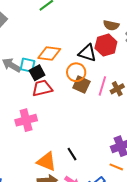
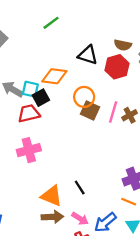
black triangle: (87, 53) -> (88, 55), moved
red trapezoid: (42, 88) -> (29, 113), moved

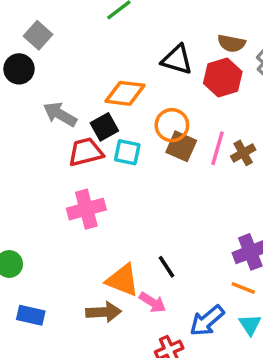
cyan square: (30, 89) -> (127, 152), moved
brown arrow: (52, 217) -> (104, 312), moved
pink arrow: (80, 219) -> (153, 302), moved

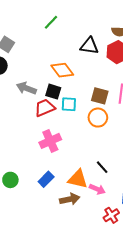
orange diamond: (125, 93) -> (62, 70), turned 55
orange circle: (172, 125) -> (98, 118), moved
black square: (104, 127) -> (53, 92), turned -35
blue rectangle: (31, 315) -> (46, 179), moved, turned -49

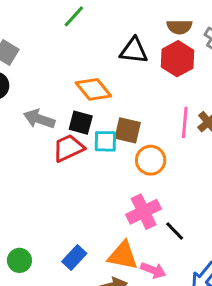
brown square: (100, 96) -> (128, 130), moved
pink cross: (50, 141) -> (144, 212), moved
black line: (102, 167) -> (175, 231), moved

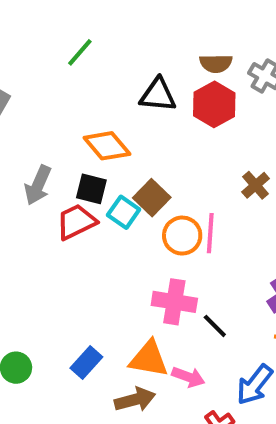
gray arrow: (39, 119) -> (38, 185), turned -84
pink line: (185, 122) -> (210, 233), moved
brown square: (128, 130) -> (152, 198), turned 32
cyan square: (105, 141) -> (124, 212), turned 35
pink cross: (144, 212) -> (174, 302), turned 36

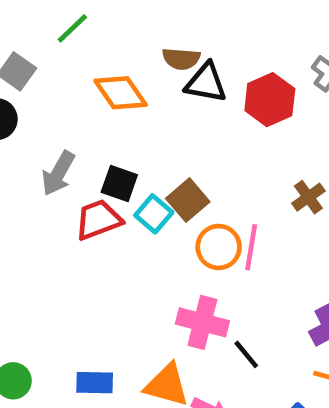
green line: (80, 52) -> (72, 28), moved
brown semicircle: (216, 63) -> (181, 59), moved
orange diamond: (107, 146) -> (121, 93), moved
blue rectangle: (86, 363) -> (95, 383), turned 44

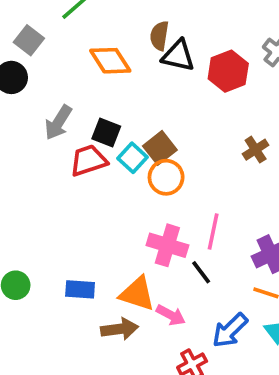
brown semicircle: (181, 59) -> (159, 36), turned 92
orange circle: (219, 247) -> (166, 177), moved
pink line: (251, 247) -> (213, 231), moved

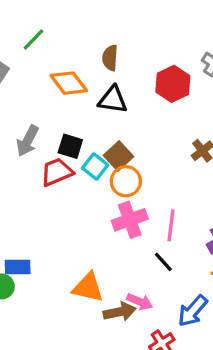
black triangle: (178, 56) -> (113, 100), moved
pink cross: (167, 245) -> (130, 220), moved, turned -32
blue rectangle: (80, 289) -> (18, 267), moved
orange triangle: (137, 294) -> (88, 287), moved
brown arrow: (120, 329) -> (120, 312), moved

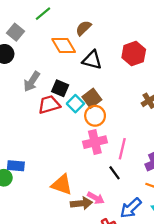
brown semicircle: (110, 58) -> (83, 28), moved, turned 35

